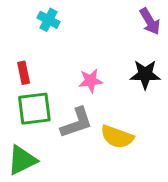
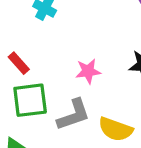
red rectangle: (24, 73) -> (19, 63), turned -30

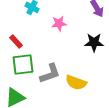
pink star: (88, 71) -> (59, 23), moved

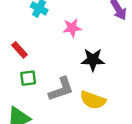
black star: (94, 42) -> (93, 60), moved
green square: (23, 64) -> (28, 78), size x0.6

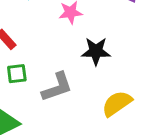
yellow semicircle: (93, 100) -> (117, 103), moved, turned 125

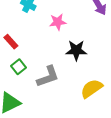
green square: (17, 74) -> (19, 67), turned -32

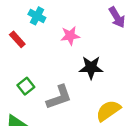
red rectangle: (11, 42) -> (17, 39), moved

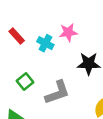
cyan cross: (37, 16) -> (45, 43), moved

